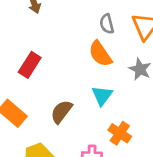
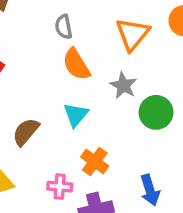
gray semicircle: (107, 24) -> (64, 27), moved

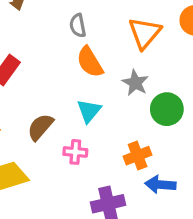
orange cross: (95, 162) -> (138, 156), moved, turned 32
pink cross: (60, 187) -> (75, 152), moved
blue arrow: (150, 190) -> (160, 185), turned 112

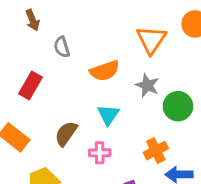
gray semicircle: (78, 26) -> (62, 47), moved
orange semicircle: (90, 62) -> (105, 71), turned -72

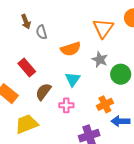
brown arrow: (33, 20) -> (26, 22), moved
red rectangle: (30, 85) -> (27, 68), moved, turned -72

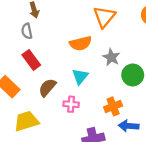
orange triangle: (103, 28) -> (104, 17), moved
gray semicircle: (41, 32) -> (27, 31), moved

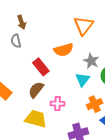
red rectangle: (31, 60) -> (41, 67), moved
cyan triangle: (80, 76) -> (82, 80), moved
yellow trapezoid: (26, 121) -> (36, 119), moved, turned 35

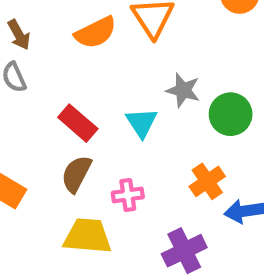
orange semicircle: (64, 50) -> (96, 32), moved
cyan triangle: (82, 80) -> (142, 123), moved

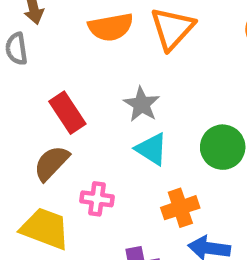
gray star: (183, 90) -> (142, 104), moved
cyan triangle: (142, 123) -> (152, 149), moved, turned -40

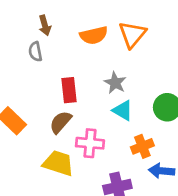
red rectangle: (67, 113) -> (69, 90), turned 30
pink cross: (97, 199) -> (90, 143), size x1.4

